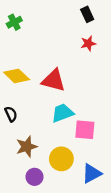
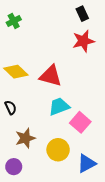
red star: (88, 43) -> (83, 41), size x1.5
pink square: (85, 130) -> (80, 122), turned 36
purple circle: (34, 177) -> (14, 167), moved

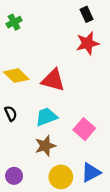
cyan trapezoid: (59, 106) -> (46, 117), moved
brown star: (25, 138) -> (45, 146), moved
yellow circle: (58, 150) -> (61, 177), moved

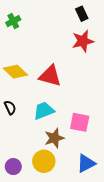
pink square: (84, 129) -> (80, 122), turned -30
brown star: (45, 146) -> (54, 138), moved
yellow circle: (61, 177) -> (44, 161), moved

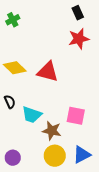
cyan trapezoid: (44, 111) -> (32, 115), moved, turned -140
brown star: (54, 138) -> (52, 131), turned 30
yellow circle: (44, 161) -> (55, 156), moved

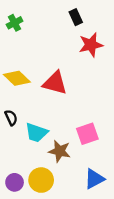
black rectangle: (78, 13) -> (76, 17), moved
pink square: (76, 116) -> (87, 134), turned -30
yellow circle: (55, 156) -> (41, 180), moved

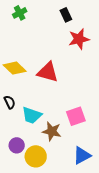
green cross: (15, 23) -> (20, 13), moved
purple circle: (15, 182) -> (17, 145), moved

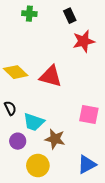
green cross: (20, 13) -> (29, 14), moved, turned 32
pink square: (76, 116) -> (89, 115), moved, turned 30
purple circle: (17, 145) -> (18, 141), moved

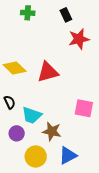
red triangle: (51, 76) -> (48, 72), turned -30
blue triangle: (87, 164) -> (68, 155), moved

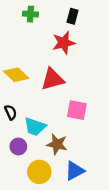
black rectangle: (66, 15) -> (72, 16), turned 40
red star: (79, 39) -> (64, 43), moved
pink square: (84, 108) -> (77, 110), moved

